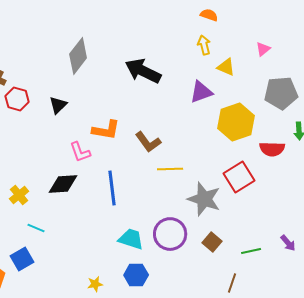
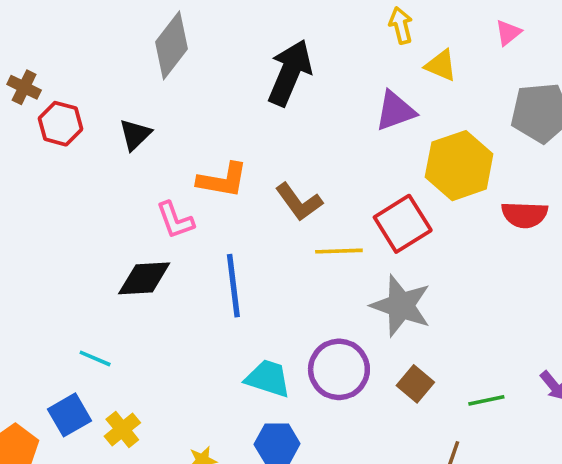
black arrow: (143, 71) -> (290, 73), turned 87
red square: (239, 177) -> (403, 224), moved
yellow cross: (19, 195) -> (122, 429), moved

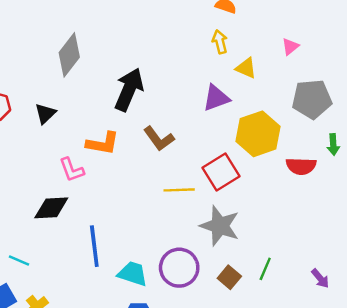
black arrow: (290, 73) -> (129, 90), moved
brown L-shape: (299, 202) -> (159, 139), moved
blue line: (233, 286) -> (94, 246), moved
green line: (486, 400) -> (265, 269), moved, turned -55

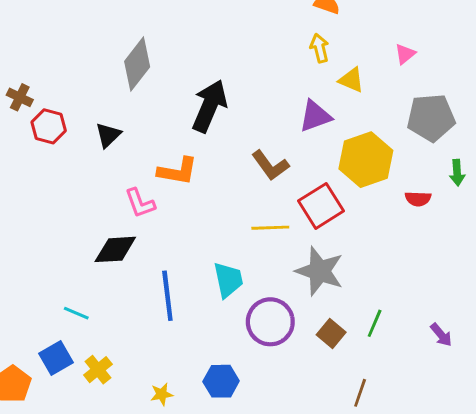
brown L-shape: (159, 139) -> (270, 165), moved
red semicircle: (301, 166) -> (418, 199), size x0.7
cyan trapezoid: (133, 274) -> (228, 280), moved, turned 60

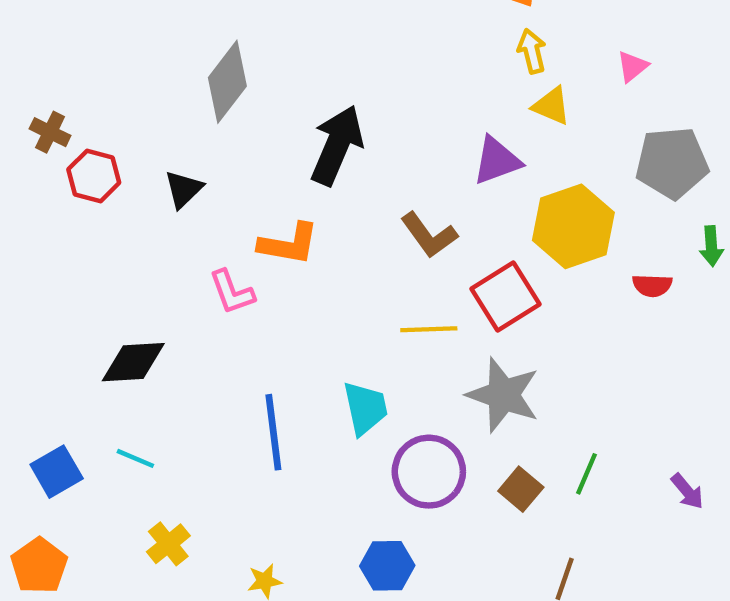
yellow arrow: (320, 48) -> (532, 51), moved
black diamond: (115, 249) -> (133, 362), moved
blue square: (56, 358) -> (57, 472), moved
blue hexagon: (221, 381) -> (387, 566), moved

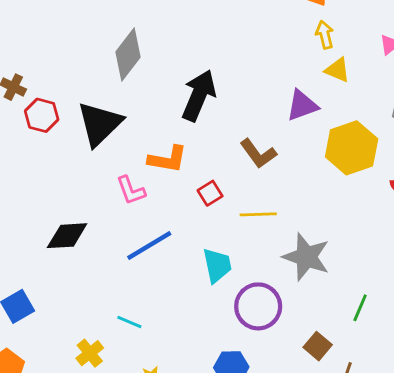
black triangle: (184, 189) -> (100, 124), size x1.8
red square: (505, 296) -> (210, 193), moved, size x0.6
blue line: (273, 432) -> (149, 246), moved, turned 66
cyan line: (135, 458) -> (129, 322), moved
brown square: (521, 489) -> (318, 346), moved

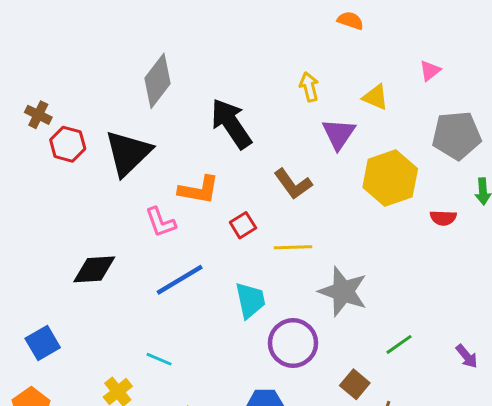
yellow arrow: (325, 35) -> (309, 87), moved
black arrow: (199, 96) -> (231, 124), turned -57
purple triangle: (302, 105) -> (339, 134), turned -36
green line: (360, 308) -> (399, 344), turned 32

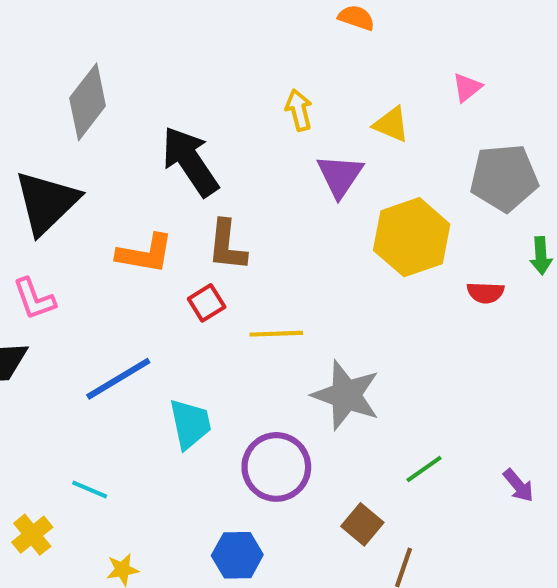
brown L-shape: (293, 184) -> (227, 245), moved, turned 42
pink L-shape: (160, 222) -> (34, 299), moved
cyan trapezoid: (250, 300) -> (190, 424), moved

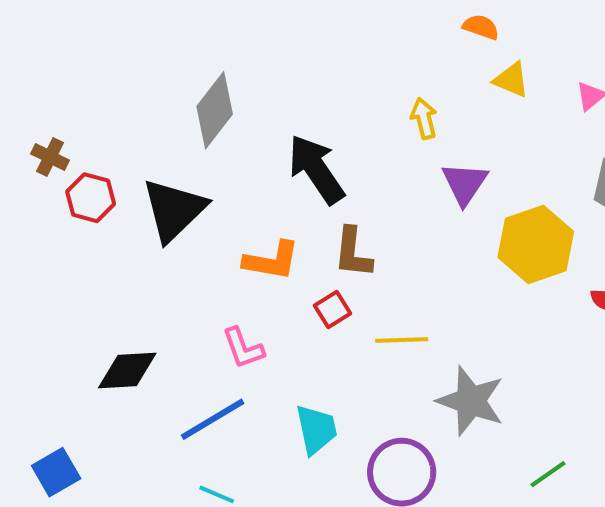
yellow triangle: (391, 124) -> (511, 80), moved
pink L-shape: (34, 299) -> (243, 348), moved
blue line: (118, 379) -> (213, 419), moved

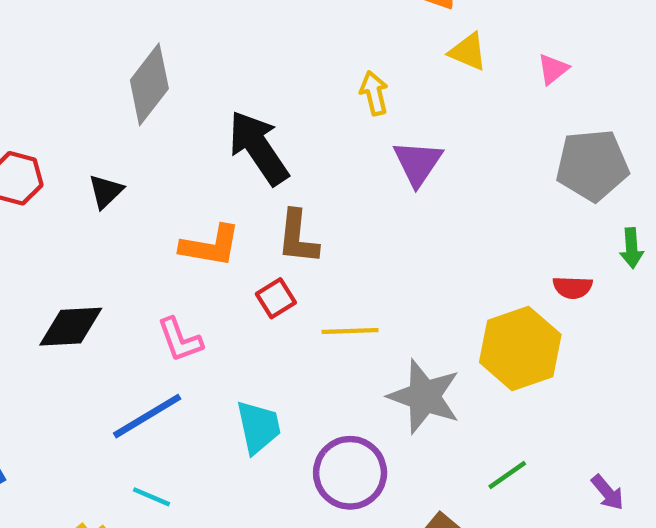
black triangle: (174, 210) -> (106, 191), size x0.5
yellow hexagon: (536, 244) -> (520, 348), moved
black diamond: (127, 370) -> (71, 327), moved

